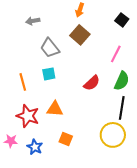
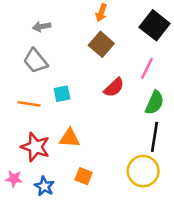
black square: (122, 20) -> (155, 25), size x1.6
gray trapezoid: (50, 48) -> (35, 61), moved
orange line: (23, 82) -> (29, 104), turned -66
red semicircle: (92, 83) -> (114, 87), moved

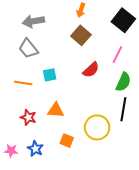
gray arrow: (42, 27) -> (33, 21), size x1.5
red star: (35, 147) -> (28, 117), size x0.7
yellow circle: (143, 171) -> (97, 127), moved
pink star: (14, 179) -> (11, 151), moved

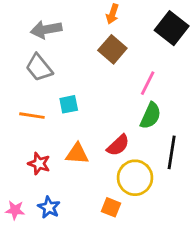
pink line: (117, 55) -> (148, 83), moved
red semicircle: (91, 70) -> (118, 145), moved
green semicircle: (123, 82) -> (151, 116), moved
orange square: (67, 141) -> (111, 207), moved

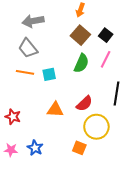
black square: (172, 28) -> (106, 35), moved, size x0.6
orange line: (32, 116) -> (25, 72), moved
green semicircle: (151, 116) -> (81, 63), moved
black line: (172, 152) -> (117, 94), moved
red star: (39, 164) -> (13, 117), moved

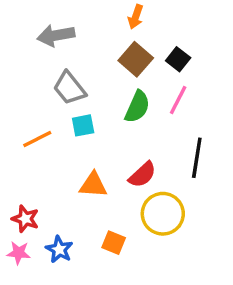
gray trapezoid: (28, 48) -> (69, 88), moved
orange line: (25, 72) -> (37, 139), moved, turned -36
red star: (13, 117) -> (25, 219), moved
orange square: (79, 148) -> (114, 243), moved

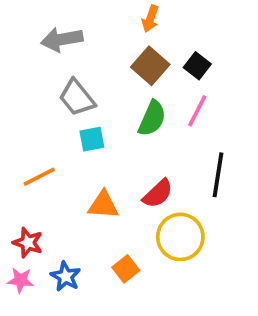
orange line: (37, 139) -> (39, 177), moved
orange square: (114, 243) -> (126, 269), turned 30

